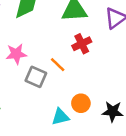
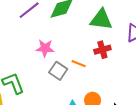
orange line: (58, 65) -> (79, 64), turned -32

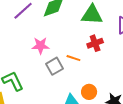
gray square: (58, 71) -> (54, 66), turned 30

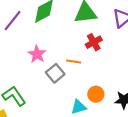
pink star: (41, 46) -> (37, 54), turned -30

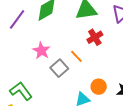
orange line: (74, 61) -> (76, 56), turned 40

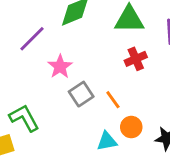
purple line: (17, 19) -> (32, 39), moved
orange line: (76, 56) -> (113, 100), moved

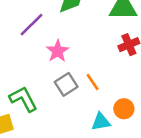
gray square: (81, 94) -> (66, 84), moved
orange line: (113, 100) -> (93, 82), moved

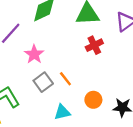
cyan triangle: (101, 122) -> (62, 112), moved

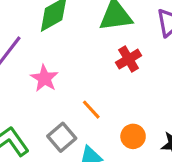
gray square: (43, 82) -> (62, 137), moved

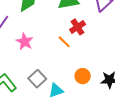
orange line: (91, 110) -> (64, 42), moved

